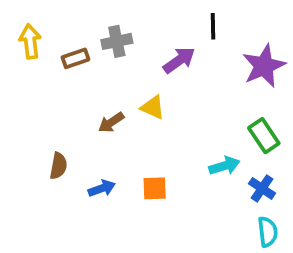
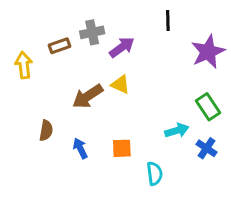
yellow arrow: (30, 41) -> (24, 65), moved
purple arrow: (179, 60) -> (122, 47), moved
brown arrow: (111, 122) -> (88, 96), size x1.5
blue arrow: (102, 188) -> (80, 148), turned -96
cyan semicircle: (268, 232) -> (155, 174), moved

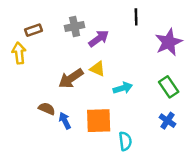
brown rectangle: (59, 46) -> (33, 30), moved
brown semicircle: (46, 130) -> (47, 109), moved, turned -77
cyan arrow: (177, 130) -> (123, 88), moved
orange square: (122, 148) -> (99, 121), size x1.6

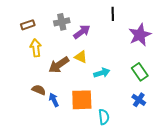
yellow arrow: (19, 53) -> (36, 48), moved

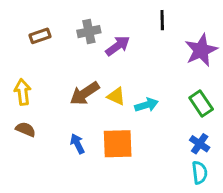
yellow arrow: (36, 48) -> (23, 92), moved
yellow triangle: (81, 57) -> (116, 96), moved
brown semicircle: (39, 90) -> (26, 129), moved
cyan semicircle: (104, 117) -> (200, 173), moved

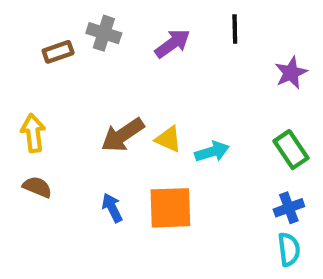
gray cross: (89, 32) -> (104, 33), moved, turned 30
purple arrow: (118, 46) -> (172, 44), moved
purple star: (201, 50) -> (291, 73), size x0.7
blue cross: (200, 144) -> (289, 208), turned 36

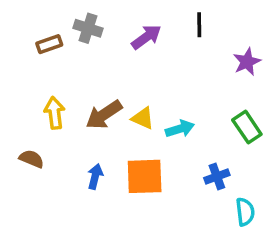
yellow arrow: (33, 133) -> (55, 113), moved
blue arrow: (112, 208) -> (95, 176), turned 40
blue cross: (289, 208) -> (217, 176), moved

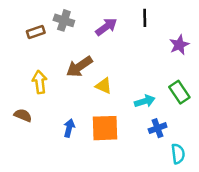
brown arrow: (104, 115) -> (79, 67), moved
cyan arrow: (180, 129) -> (145, 101), moved

